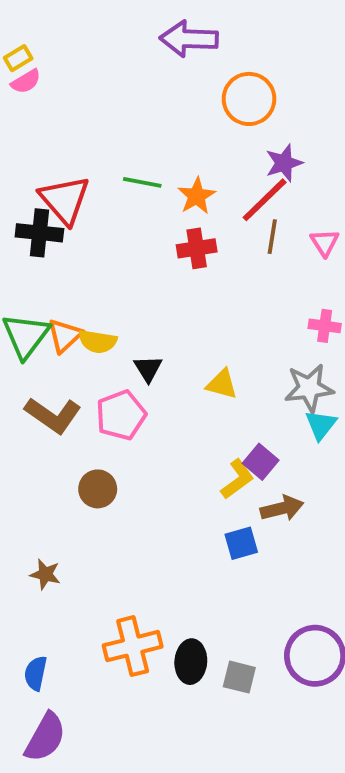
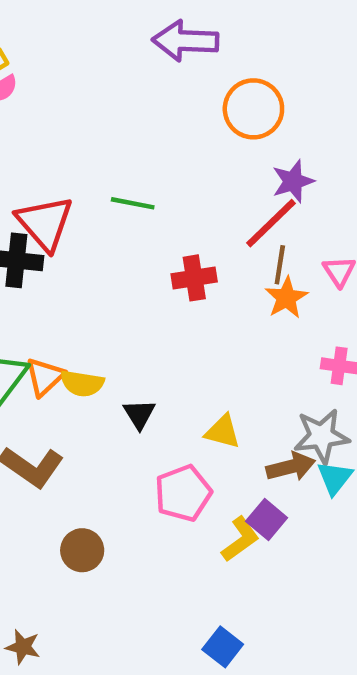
orange star: (197, 196) -> (286, 298), moved
pink pentagon: (121, 415) -> (183, 493), moved
brown arrow: (282, 508) -> (291, 467), moved
blue square: (241, 543) -> (223, 647), moved, turned -36

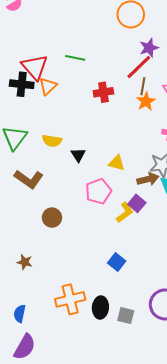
orange triangle: (45, 377) -> (48, 86), moved

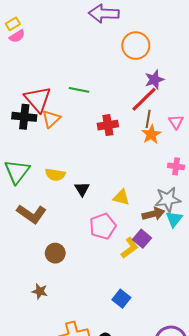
brown star: (25, 262) -> (40, 291), moved

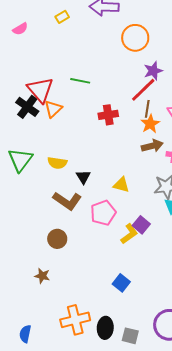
yellow rectangle: (13, 24) -> (62, 17), moved
black cross: (24, 117) -> (27, 107), turned 30
brown L-shape: (31, 214) -> (67, 201), moved
brown arrow: (153, 214) -> (152, 146), moved

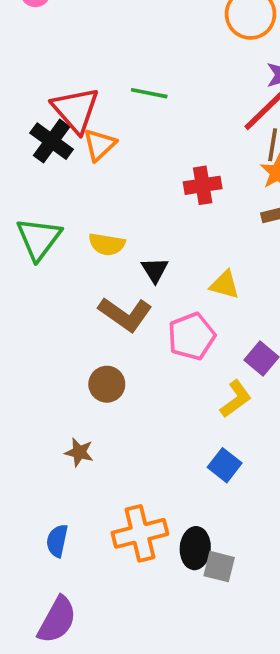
red cross: (108, 115) -> (203, 185), moved
yellow L-shape: (129, 234) -> (236, 399), moved
blue semicircle: (25, 334) -> (57, 541), moved
gray square: (130, 336) -> (219, 567), moved

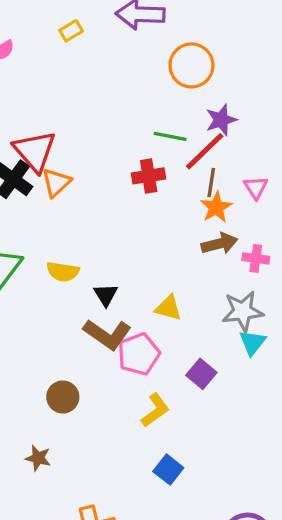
green line: (149, 93) -> (170, 136), moved
red cross: (203, 185) -> (149, 176), moved
brown L-shape: (125, 314) -> (107, 334), moved
yellow L-shape: (236, 399) -> (155, 410), moved

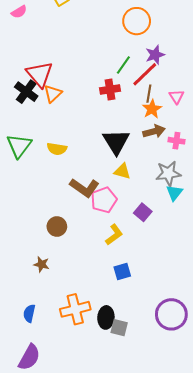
green line: (170, 136) -> (123, 65), turned -66
black triangle: (106, 295) -> (116, 142), moved, size x1.8
blue square: (168, 470) -> (122, 271), turned 36

